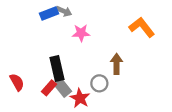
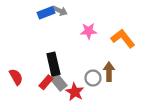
orange L-shape: (142, 27) -> (123, 38), moved
pink star: (81, 33) -> (89, 31), moved
brown arrow: (117, 64) -> (109, 72), moved

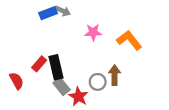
red rectangle: (46, 82) -> (39, 64), moved

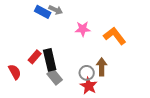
blue rectangle: (48, 13) -> (43, 12), turned 49
red star: (78, 97) -> (89, 86), moved

